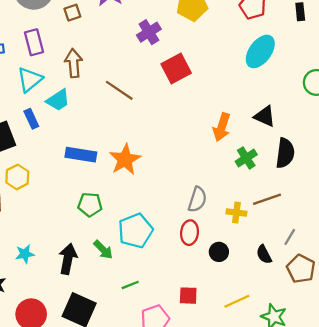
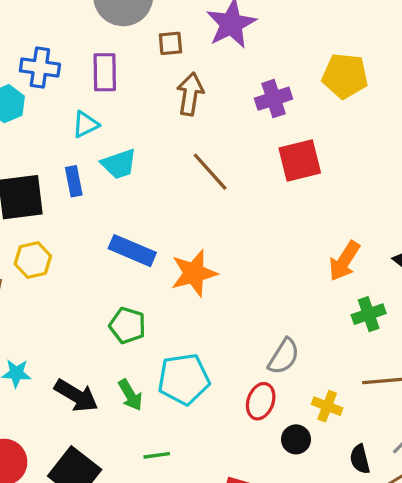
brown arrow: (74, 63) -> (190, 94), moved
cyan triangle: (30, 80) -> (85, 124), size x0.7
yellow cross: (236, 213) -> (327, 406), moved
black arrow: (68, 259) -> (76, 396), turned 96

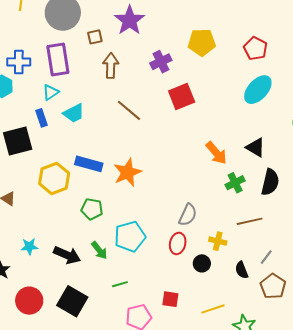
purple rectangle: (105, 72) -> (58, 60), size x1.4
blue rectangle: (74, 181) -> (42, 118), moved
yellow hexagon: (33, 260) -> (54, 178), moved, size x1.4
orange arrow: (344, 261) -> (216, 153), turned -65

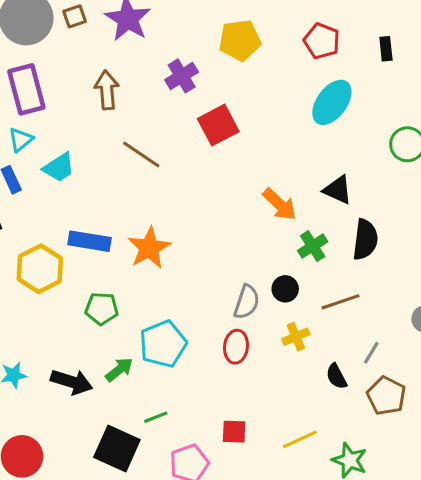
brown square: (95, 37) -> (75, 16), moved
yellow cross: (218, 241) -> (296, 337), turned -30
green arrow: (99, 250) -> (119, 370), turned -84
black circle: (202, 263) -> (285, 289), moved
black square: (72, 301) -> (117, 449), moved

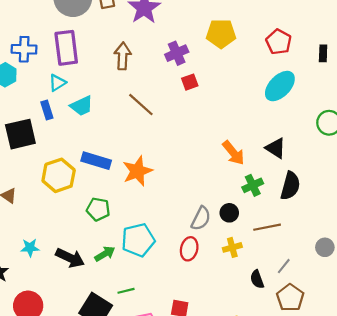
red square: (218, 125) -> (190, 82), moved, size x0.6

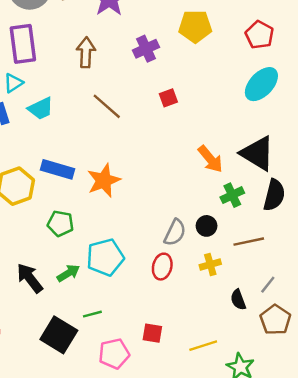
red square: (190, 82) -> (168, 98), moved
black triangle: (276, 148) -> (257, 153), size x1.5
black arrow: (70, 258) -> (30, 278), turned -152

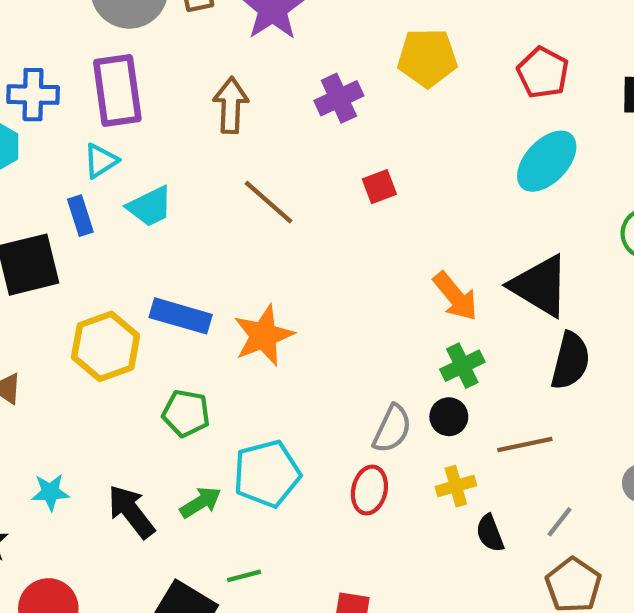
green cross: (232, 195) -> (462, 366), moved
black semicircle: (238, 300) -> (490, 533), moved

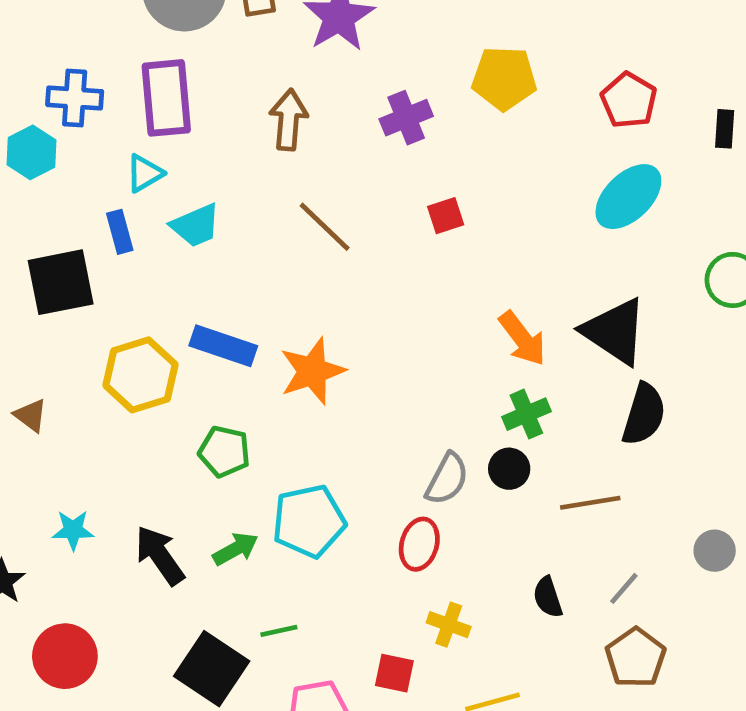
yellow cross: (456, 486) -> (449, 625), moved, turned 33

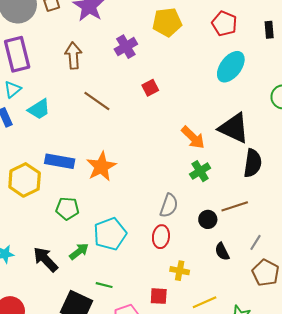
black circle: (509, 469) -> (208, 219), moved
green line: (279, 631) -> (104, 285), turned 35

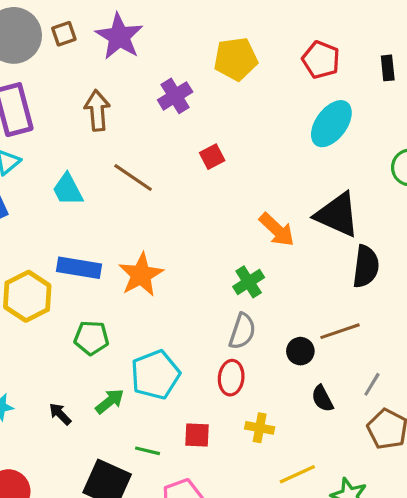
cyan trapezoid: (39, 109) -> (68, 190), moved, turned 95
green cross: (200, 171) -> (249, 282), moved
black arrow: (46, 259) -> (60, 414), size x0.6
red square: (159, 296) -> (197, 435), moved

